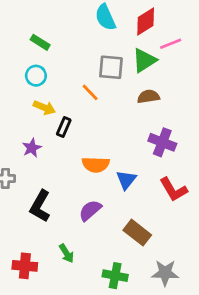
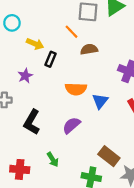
cyan circle: (36, 76) -> (12, 23), moved
brown semicircle: (148, 96) -> (89, 49), moved
brown rectangle: (137, 233) -> (109, 156), moved

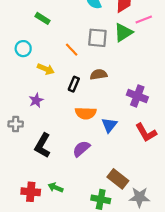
orange line: (71, 32) -> (72, 50), moved
black rectangle: (51, 59) -> (74, 84), moved
green arrow: (53, 159) -> (55, 187), moved, turned 144

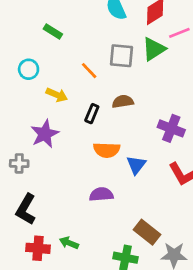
purple star: (36, 100) -> (45, 134), size x1.5
black L-shape: (43, 145) -> (26, 209), moved
purple semicircle: (81, 149) -> (101, 194), turned 36

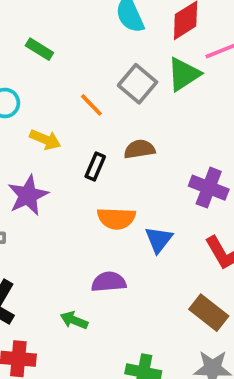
gray square: (121, 56) -> (138, 84), turned 35
brown rectangle: (147, 232) -> (209, 313), moved
green arrow: (69, 243) -> (74, 320), moved

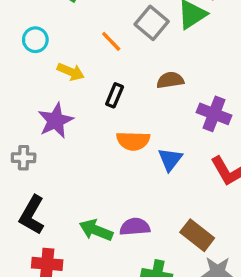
brown semicircle: (139, 149) -> (170, 80), moved
purple semicircle: (109, 282) -> (135, 227), moved
brown rectangle: (209, 313) -> (197, 235), moved
green arrow: (74, 320) -> (96, 230), size x1.4

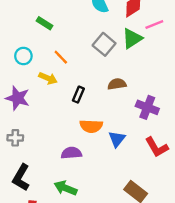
orange line: (111, 41) -> (61, 57), moved
purple star: (56, 121) -> (18, 98), moved, turned -30
purple semicircle: (135, 227) -> (71, 153), moved

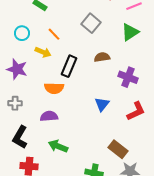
green triangle: (132, 38) -> (130, 32), moved
black rectangle: (78, 95) -> (69, 66), size x1.5
orange semicircle: (91, 126) -> (54, 88), moved
red L-shape: (157, 147) -> (136, 111), turned -85
purple semicircle: (71, 153) -> (49, 116), moved

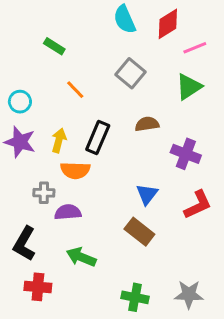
cyan circle: (22, 33) -> (20, 102), moved
yellow arrow: (43, 52) -> (59, 140), moved, turned -98
gray cross: (15, 103) -> (44, 193), moved
brown rectangle: (118, 149) -> (139, 232), moved

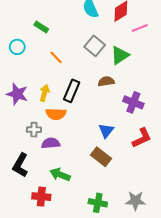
green triangle: (189, 87) -> (120, 55), moved
cyan circle: (20, 102) -> (17, 47), moved
red cross: (38, 287) -> (41, 197), moved

